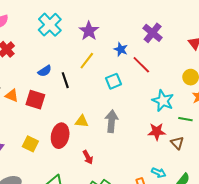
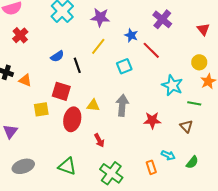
purple star: (89, 31) -> (100, 17), turned -30
red square: (35, 100) -> (61, 91), moved
red star: (157, 132) -> (152, 120), moved
yellow square: (30, 144) -> (41, 109), moved, turned -35

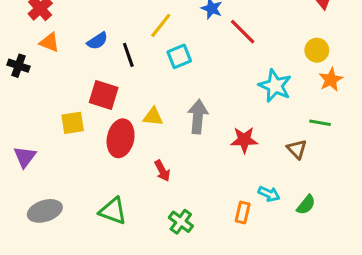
cyan square: (124, 66) -> (179, 56), moved
orange triangle: (25, 80) -> (49, 42), moved
green line: (194, 103) -> (320, 123), moved
orange rectangle: (151, 167) -> (243, 212), turned 32
green cross: (111, 173) -> (181, 222), size x0.7

